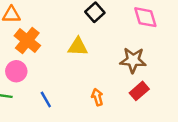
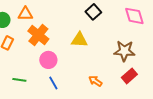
pink circle: (16, 71) -> (48, 60), moved
orange arrow: (97, 97) -> (95, 81), turned -40

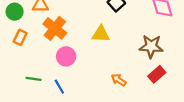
blue line: (53, 83) -> (59, 87), moved

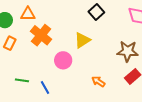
yellow triangle: (101, 34) -> (82, 40), turned -36
pink circle: (66, 56) -> (63, 60), moved

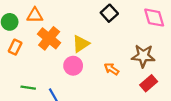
yellow triangle: (82, 40) -> (81, 44), moved
orange arrow: (98, 81) -> (111, 69), moved

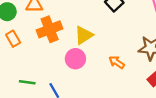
orange cross: (49, 38) -> (50, 29), turned 30
orange rectangle: (15, 47) -> (13, 39), turned -56

